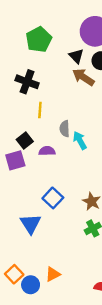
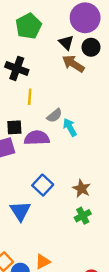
gray semicircle: (65, 129) -> (54, 116), turned -126
black square: (25, 140) -> (14, 127), turned 35
purple semicircle: (47, 151) -> (37, 138), size x1.5

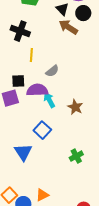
cyan arrow: (70, 127) -> (49, 100), moved
brown star: (82, 189) -> (75, 107), moved

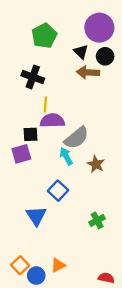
brown arrow: (68, 27) -> (88, 72), turned -30
gray semicircle: (52, 71) -> (76, 138), moved, size x1.6
purple semicircle: (37, 90) -> (52, 121), moved

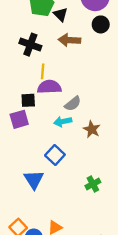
black triangle: (81, 52) -> (61, 14), moved
brown arrow: (88, 72) -> (69, 40), moved
gray semicircle: (76, 138) -> (73, 104), size x0.7
cyan arrow: (66, 156) -> (63, 122), turned -72

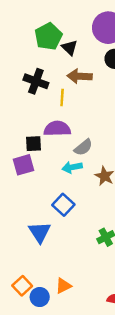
yellow line: (43, 71) -> (62, 97), moved

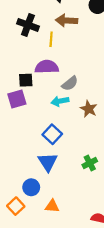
blue triangle: (40, 232) -> (48, 162), moved
orange triangle: (63, 286) -> (52, 206), turned 32
blue circle: (40, 297) -> (31, 187), moved

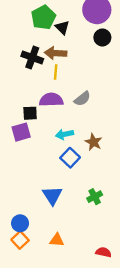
brown arrow: (67, 20) -> (56, 53), moved
gray semicircle: (70, 83) -> (82, 99), moved
blue square: (52, 134) -> (70, 158), moved
blue circle: (31, 187) -> (20, 223), moved

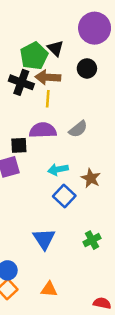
green pentagon: (43, 17) -> (34, 56), moved
black circle: (102, 37) -> (87, 68), moved

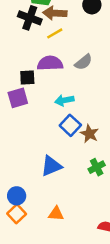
yellow line: (48, 99) -> (55, 33), turned 56
brown star: (91, 178) -> (89, 134), moved
blue triangle: (44, 239) -> (51, 166), turned 40

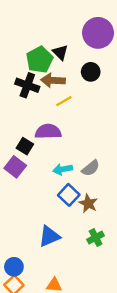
yellow line: (55, 33) -> (64, 101), moved
gray semicircle: (83, 62) -> (91, 168), moved
black square: (27, 78) -> (25, 146), turned 35
purple square: (18, 98) -> (15, 167), turned -36

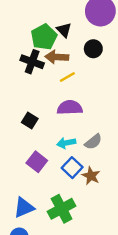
purple semicircle: (48, 132) -> (70, 108), moved
purple square: (15, 167) -> (37, 162), moved
blue triangle: (49, 236) -> (24, 208), moved
green cross: (96, 238) -> (62, 209), moved, size x1.6

